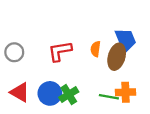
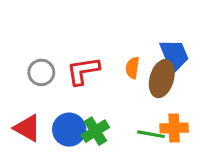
gray circle: (14, 52) -> (41, 72), moved

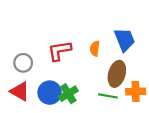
gray circle: (41, 72) -> (23, 63), moved
brown ellipse: (162, 79) -> (117, 74), moved
orange cross: (174, 128) -> (136, 91), moved

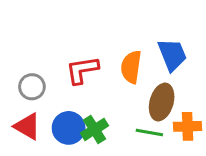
orange semicircle: (95, 48) -> (131, 67), size x1.5

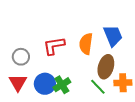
red triangle: (27, 126) -> (18, 83), turned 30
green line: (149, 133) -> (98, 87), turned 36

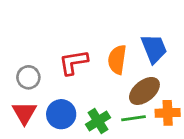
brown ellipse: (106, 67) -> (144, 91), turned 35
green cross: (62, 85) -> (98, 121), moved
green line: (98, 87) -> (134, 118), turned -54

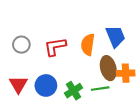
gray circle: (28, 77) -> (21, 45), moved
brown ellipse: (144, 91) -> (108, 68), turned -65
orange cross: (168, 113) -> (126, 73), moved

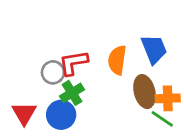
gray circle: (21, 45) -> (53, 72), moved
green line: (100, 89) -> (162, 119), moved, turned 42
green cross: (74, 91) -> (72, 93), moved

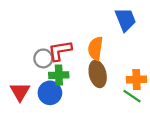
blue trapezoid: (154, 49) -> (125, 20), moved
brown ellipse: (145, 92) -> (98, 74), moved
green cross: (72, 93) -> (59, 75), turned 30

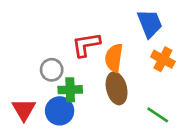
red L-shape: (60, 51) -> (86, 45), moved
orange cross: (136, 80) -> (163, 59), moved, turned 30

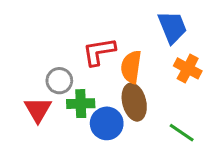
red triangle: (24, 110) -> (38, 110), moved
blue circle: (60, 111) -> (107, 123), moved

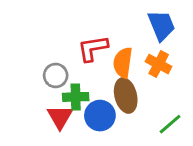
orange cross: (188, 68) -> (159, 64), moved
red triangle: (38, 110) -> (60, 117), moved
green line: (182, 133) -> (170, 124), turned -75

